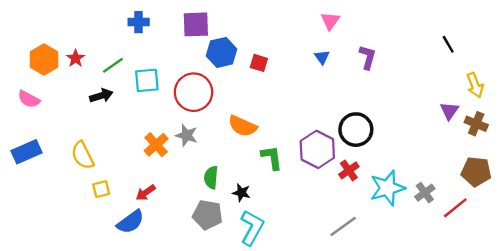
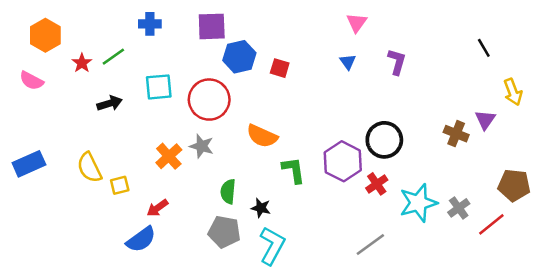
orange hexagon: (44, 59) -> (45, 35), moved
green line: (113, 65) -> (113, 57), moved
pink semicircle: (29, 99) -> (31, 81), moved
brown cross: (476, 124) -> (456, 134), moved
yellow square: (101, 189) -> (120, 185), moved

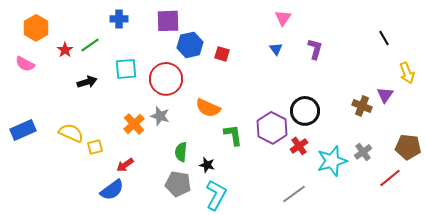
yellow semicircle: (89, 168) -> (71, 133), turned 140
gray cross: (459, 208) -> (363, 152), moved

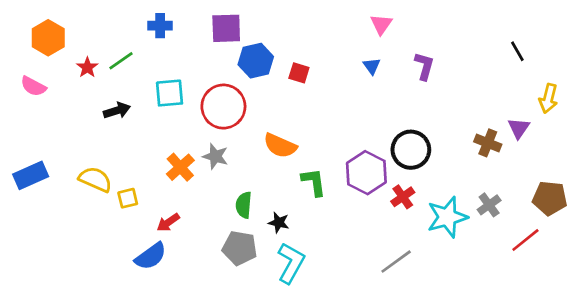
yellow arrow: (407, 73) -> (548, 98), turned 35

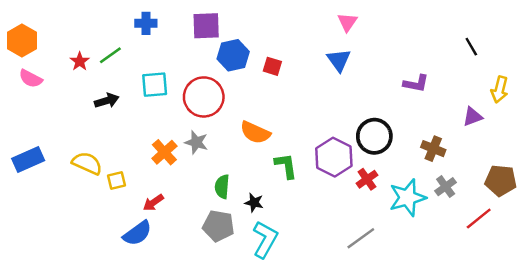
orange hexagon: (48, 38) -> (22, 40), moved
blue triangle: (372, 66) -> (339, 60), size x1.5
purple L-shape: (424, 66) -> (416, 83), moved, turned 85
purple triangle: (519, 128) -> (473, 117), turned 35
brown cross: (488, 143) -> (433, 149), moved

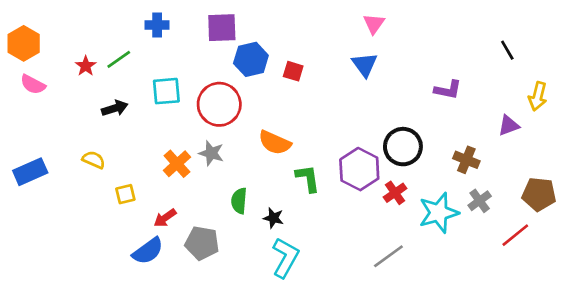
yellow semicircle: (87, 163) -> (94, 160), moved, size x0.7
gray pentagon: (218, 226) -> (202, 243), moved

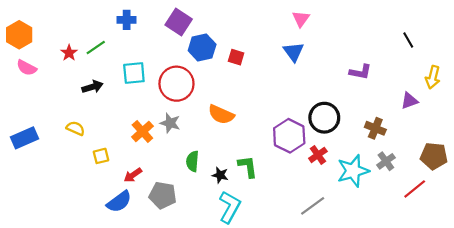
purple square: (222, 28) -> (179, 22), turned 35
green L-shape: (308, 178) -> (248, 167), moved

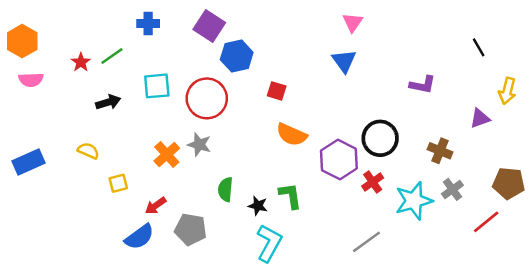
red square: (236, 57) -> (277, 91), moved
pink semicircle: (27, 68) -> (31, 80), turned -30
orange semicircle: (221, 114) -> (292, 135), moved

